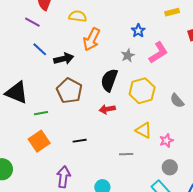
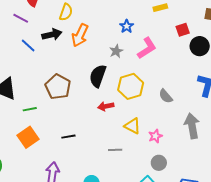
yellow semicircle: (78, 16) -> (66, 12), turned 102
black arrow: (64, 59) -> (52, 34), moved
red arrow: (107, 109) -> (106, 106), moved

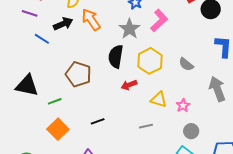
orange arrow: (80, 35) -> (91, 20), turned 130
gray star: (116, 51) -> (129, 29), size x1.5

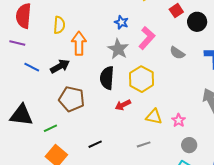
orange arrow: (91, 20) -> (79, 43), turned 40
black arrow: (63, 24) -> (60, 66), moved
gray semicircle: (186, 64) -> (177, 53), moved

